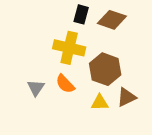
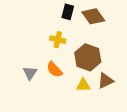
brown diamond: (112, 20) -> (93, 16), turned 35
yellow cross: (69, 48) -> (58, 40), size x0.6

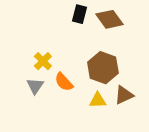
yellow cross: (58, 40) -> (43, 61), moved, turned 32

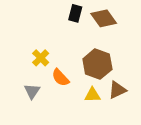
gray triangle: (35, 86) -> (32, 91), moved

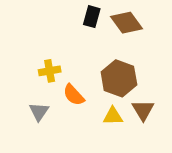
yellow cross: (41, 58) -> (50, 71), turned 35
brown triangle: (117, 90) -> (143, 110), turned -36

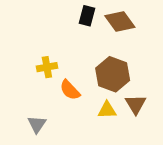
gray triangle: (39, 112) -> (37, 124), moved

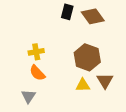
orange semicircle: (70, 90) -> (37, 73), moved

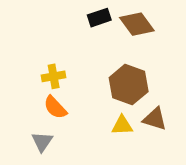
black rectangle: (67, 12) -> (99, 18), turned 56
brown triangle: (105, 81) -> (155, 119), turned -42

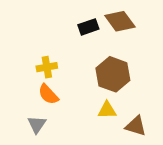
black rectangle: (99, 18) -> (88, 27), moved
brown triangle: (155, 119) -> (136, 126), moved

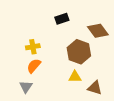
brown diamond: (120, 21) -> (98, 31), moved
orange semicircle: (48, 94) -> (34, 66), turned 84

